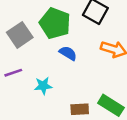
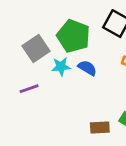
cyan star: (43, 86) -> (61, 67), moved

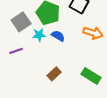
brown rectangle: (100, 127) -> (54, 74), moved, turned -40

